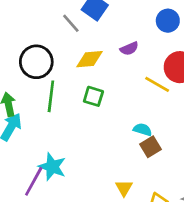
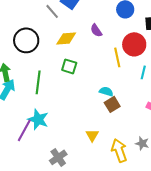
purple semicircle: (129, 49) -> (96, 30), turned 80
yellow line: (157, 84) -> (117, 57), turned 48
green line: (51, 96) -> (38, 82), moved

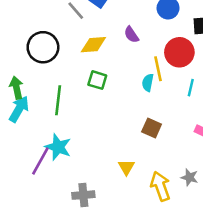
cyan semicircle: (106, 91) -> (148, 83), moved, turned -96
brown square: (112, 104) -> (152, 128), turned -35
gray cross: (58, 157) -> (83, 195), turned 30

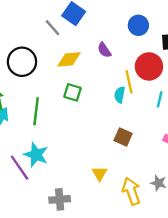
purple line: (40, 161) -> (20, 168), turned -64

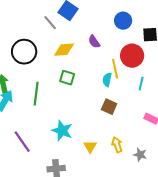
brown square: (123, 137) -> (109, 107), moved
cyan star: (36, 155) -> (62, 131), moved
yellow arrow: (131, 191) -> (117, 145), moved, size x0.7

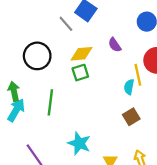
green square: (67, 78) -> (80, 73), moved, turned -35
brown square: (109, 107) -> (131, 117), turned 35

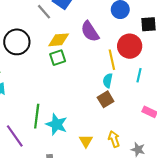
purple semicircle: (115, 45) -> (90, 31), size x1.5
cyan semicircle: (129, 87) -> (108, 81), moved
green line: (50, 102) -> (37, 116), moved

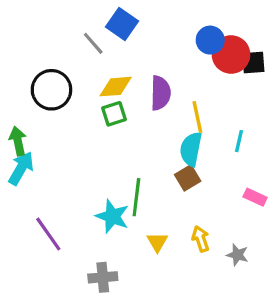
purple semicircle: (90, 31) -> (160, 93), moved, turned -145
red circle: (130, 46) -> (231, 54), moved
cyan semicircle: (108, 81) -> (191, 149), size x1.5
green line: (37, 116) -> (136, 197), moved

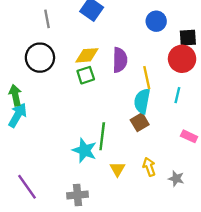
gray line: (93, 43) -> (47, 19), moved, turned 30
red circle: (231, 54) -> (182, 59), moved
purple line: (48, 234) -> (27, 187), moved

